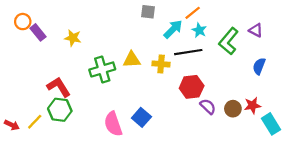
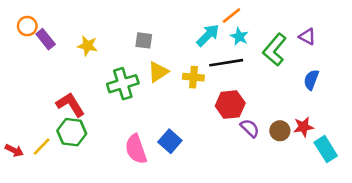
gray square: (148, 12) -> (144, 40), moved
yellow triangle: (132, 60) -> (158, 72), turned -30

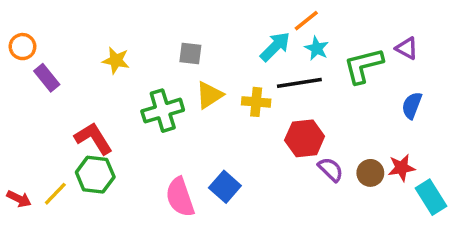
orange circle: (27, 26) -> (22, 47), moved
purple rectangle: (46, 39) -> (47, 78), moved
green L-shape: (275, 50) -> (363, 66), turned 36

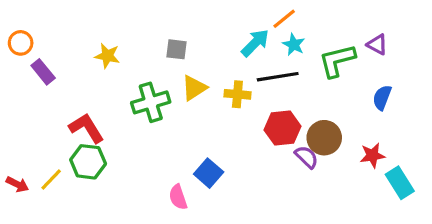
brown circle: (370, 173) -> (324, 138), moved, size x1.4
pink semicircle: (180, 197) -> (178, 197), moved, size x0.7

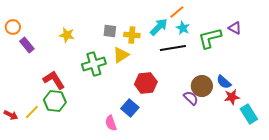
yellow cross: (237, 94) -> (132, 35), moved
blue semicircle: (382, 98) -> (224, 82), moved, turned -70
red hexagon: (282, 128) -> (146, 83), moved

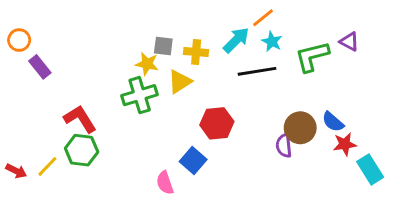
yellow star: (67, 35) -> (147, 64), moved
purple semicircle: (191, 98) -> (284, 146), turned -140

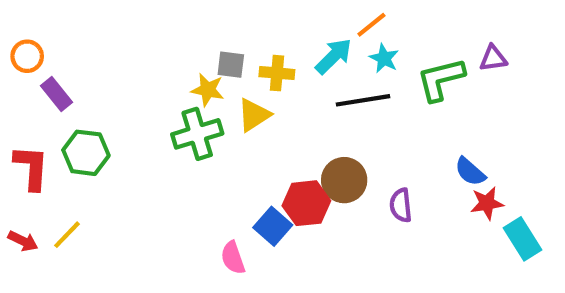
purple triangle: (349, 42) -> (493, 58), turned -36
red L-shape: (80, 119) -> (31, 167), moved, turned 36
red hexagon: (217, 123) -> (306, 203), moved
brown circle: (300, 128) -> (344, 180), moved
green hexagon: (82, 150) -> (86, 153), moved

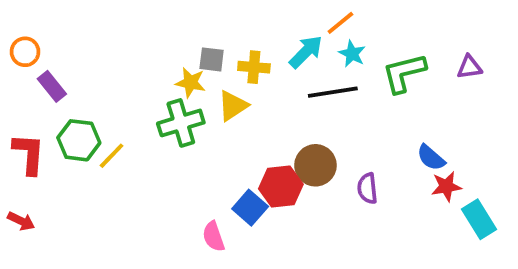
purple triangle: (493, 58) -> (469, 67), moved
yellow line: (67, 235) -> (112, 156), moved

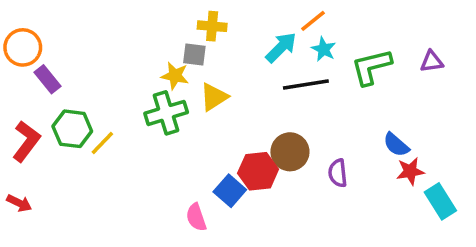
orange circle: (25, 52) -> (23, 47), size x1.4
yellow cross: (254, 67) -> (212, 26), moved
red L-shape: (29, 154) -> (26, 141), turned 33

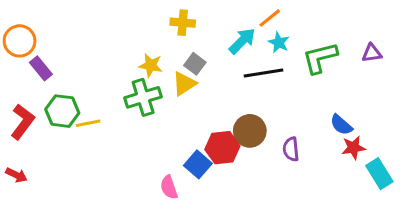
gray square: (194, 54) -> (195, 64), moved, turned 30
yellow line: (102, 143) -> (88, 123), turned 35

